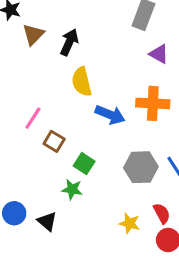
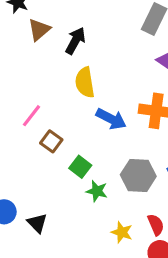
green star: (72, 189) -> (97, 191), moved

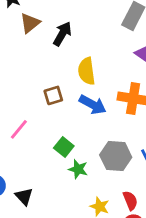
yellow semicircle: (85, 82) -> (87, 71), moved
pink line: (32, 116) -> (19, 129), moved
brown square: (51, 141) -> (53, 95), moved, turned 36

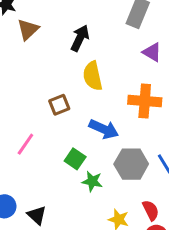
black arrow: (62, 34) -> (80, 38), moved
blue arrow: (93, 105) -> (104, 129), moved

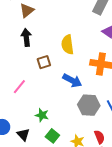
black arrow: (80, 38) -> (26, 37), moved, turned -36
green square: (75, 159) -> (52, 136), moved
green star: (92, 181) -> (42, 115), moved

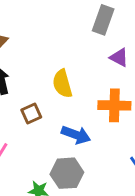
gray hexagon: (89, 105) -> (67, 173), moved

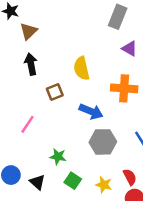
gray hexagon: (67, 173) -> (103, 142), moved

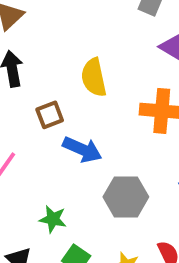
blue arrow: (91, 111) -> (82, 149), moved

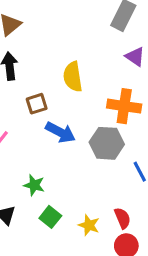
gray hexagon: (126, 197) -> (107, 143), moved

